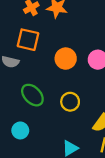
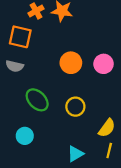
orange square: (28, 40) -> (20, 37), moved

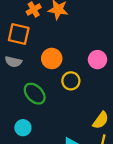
orange circle: (71, 63) -> (52, 58), moved
yellow circle: (75, 107) -> (71, 81), moved

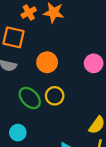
yellow circle: (71, 81) -> (55, 96), moved

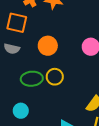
green ellipse: (30, 98) -> (32, 79), turned -50

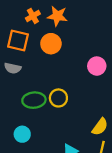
orange circle: (48, 46) -> (51, 44), moved

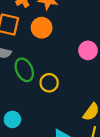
green ellipse: (34, 100) -> (24, 70), moved, turned 70

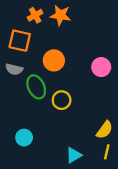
orange circle: (42, 28) -> (54, 60), moved

